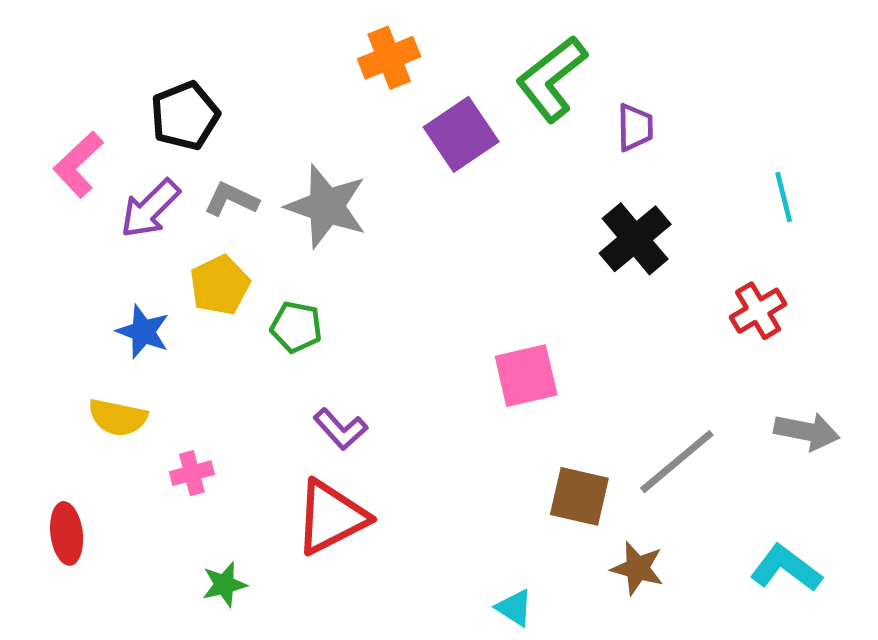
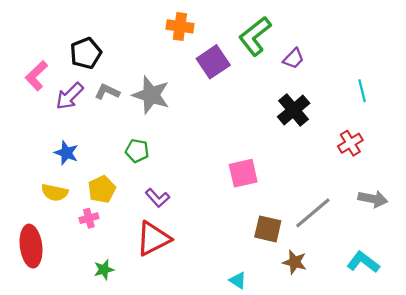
orange cross: (389, 58) -> (180, 26), turned 30
purple trapezoid: (635, 127) -> (294, 59), turned 45
yellow pentagon: (220, 285) -> (102, 189), moved
red ellipse: (67, 533) -> (31, 246), size x1.5

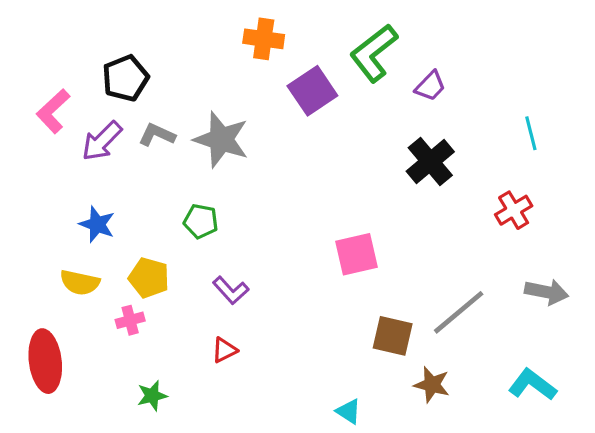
yellow pentagon: (102, 189) -> (149, 278), turned -30
red triangle: (153, 239) -> (224, 350), size x0.5

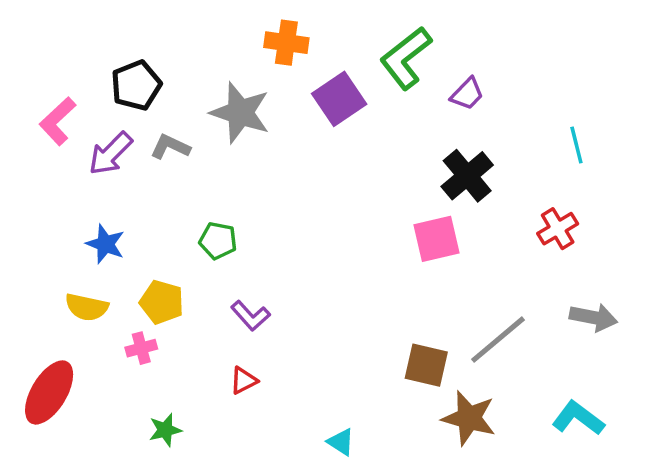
gray star: (221, 139) -> (240, 113), moved
pink square: (356, 254) -> (436, 239), moved
red ellipse: (45, 361) -> (49, 392), turned 38
brown star: (432, 385) -> (469, 418), size x1.4
cyan triangle: (349, 411) -> (341, 442), moved

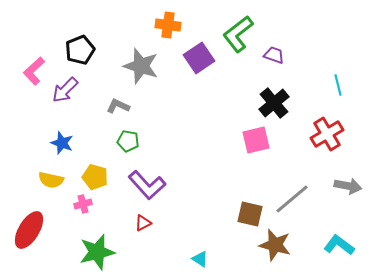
purple trapezoid: (467, 94) -> (274, 55), turned -115
gray L-shape: (170, 147) -> (118, 106), moved
red cross: (558, 229) -> (327, 134), size x1.4
purple L-shape: (250, 316) -> (147, 185), size x1.6
green star: (165, 430) -> (97, 252), size x1.8

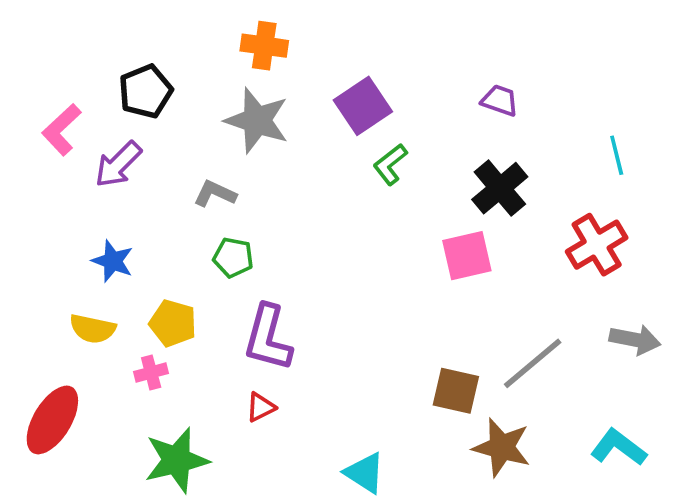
orange cross: (168, 25) -> (264, 46), moved
green L-shape: (238, 34) -> (390, 164), moved, size x0.6
purple L-shape: (147, 185) -> (268, 338), turned 57
cyan triangle: (200, 259) -> (365, 473), size x1.4

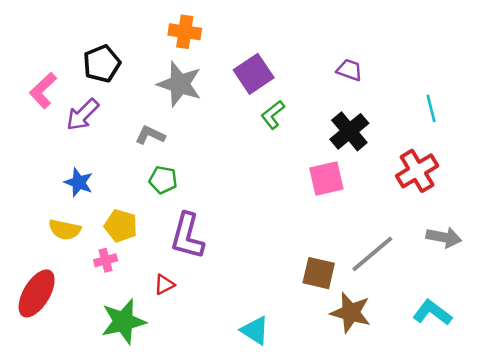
red triangle: (261, 407) -> (164, 285), moved

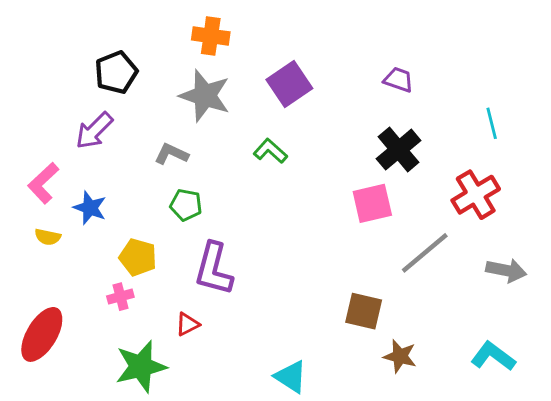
pink L-shape: (43, 90) -> (43, 183), moved
green L-shape: (273, 115) -> (270, 151), moved, turned 80
yellow semicircle: (65, 230) -> (48, 237), moved, size x0.7
gray line: (372, 254) -> (425, 253), moved
brown star: (351, 313) -> (400, 356), size x0.7

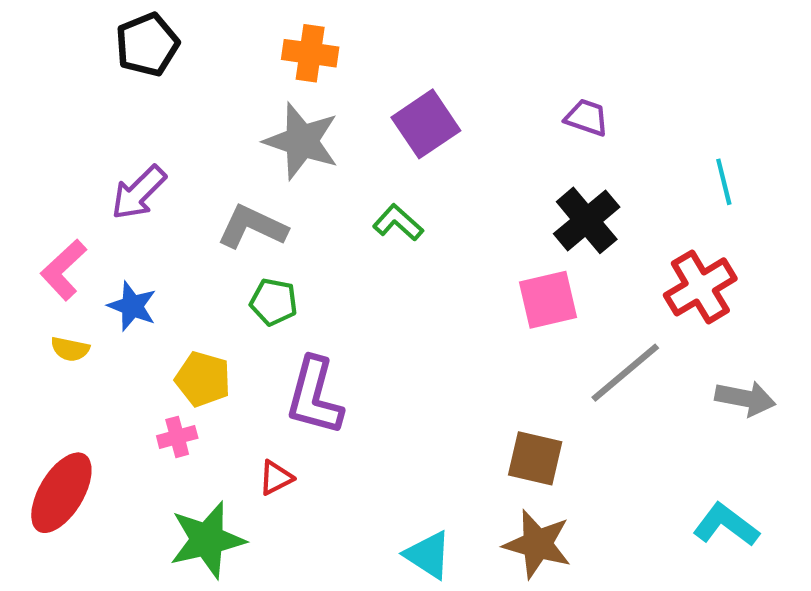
black pentagon: (116, 72) -> (147, 45), moved
gray L-shape: (171, 154) -> (252, 227), size x1.4
brown star: (400, 356) -> (537, 544), moved, size x1.4

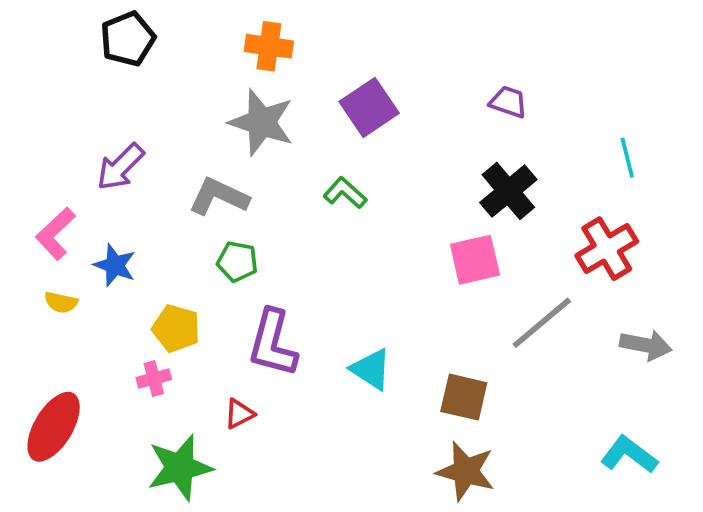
cyan triangle: (428, 555) -> (371, 369), moved

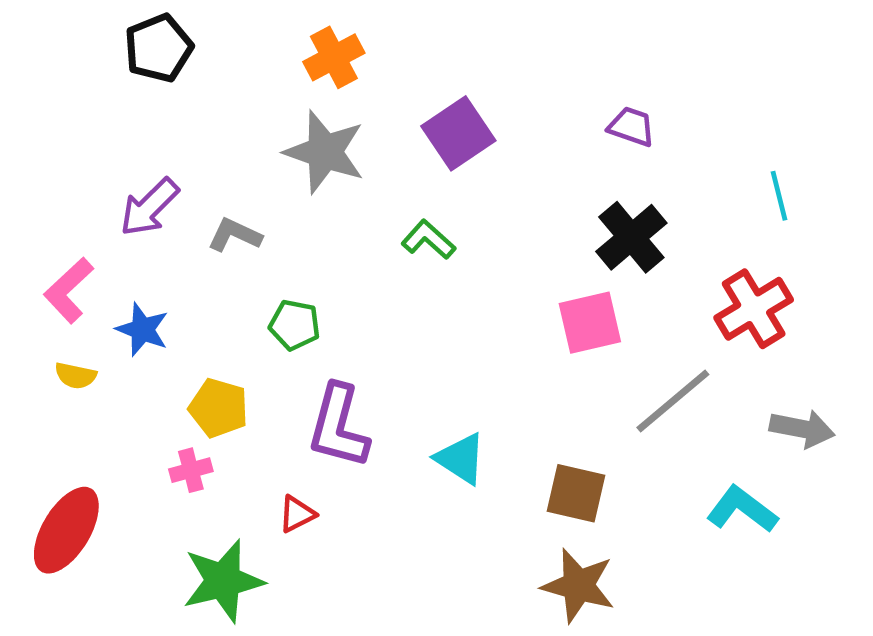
orange cross: (269, 46) -> (334, 57), turned -36
gray L-shape: (219, 197) -> (235, 235), moved, size x0.7
cyan L-shape: (629, 455) -> (742, 509), moved

